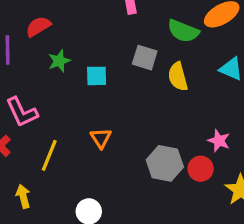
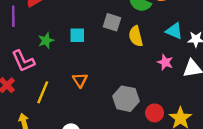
green star: (59, 61) -> (46, 41), moved
pink star: (219, 141) -> (165, 62), moved
red circle: (201, 169) -> (155, 113), moved

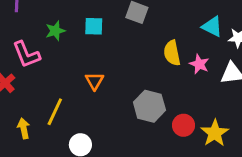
yellow semicircle: (136, 36) -> (172, 53), moved
yellow line: (43, 92) -> (55, 112), moved

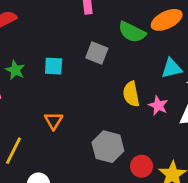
cyan triangle: (212, 27) -> (172, 68), turned -40
green star: (55, 31) -> (15, 70), turned -30

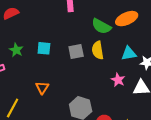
gray square: (97, 53) -> (76, 52), moved, turned -35
yellow semicircle: (131, 94) -> (98, 50), moved

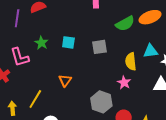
green semicircle: (101, 26) -> (125, 24), turned -60
yellow semicircle: (98, 50) -> (131, 61), moved
pink star: (118, 80) -> (124, 83), moved

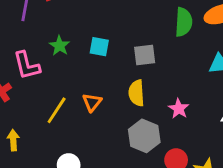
green semicircle: (125, 24) -> (184, 22), turned -60
yellow semicircle: (131, 61) -> (136, 93), moved
yellow line: (35, 99) -> (57, 110), moved

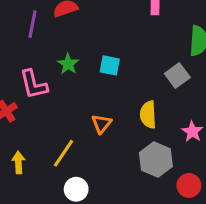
gray square: (145, 55) -> (177, 75), moved, turned -30
yellow line: (57, 110) -> (64, 153), moved

